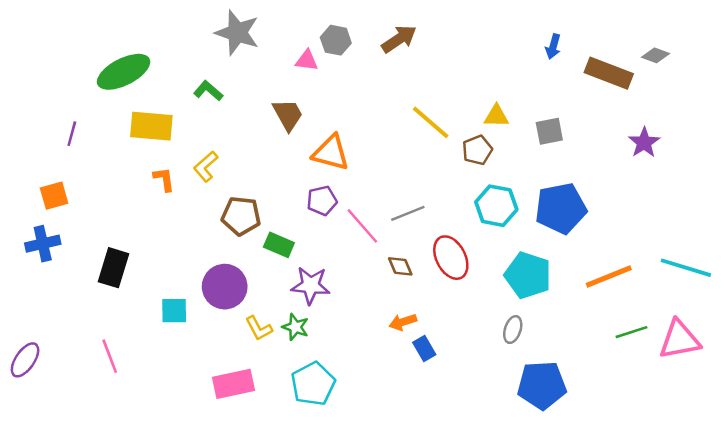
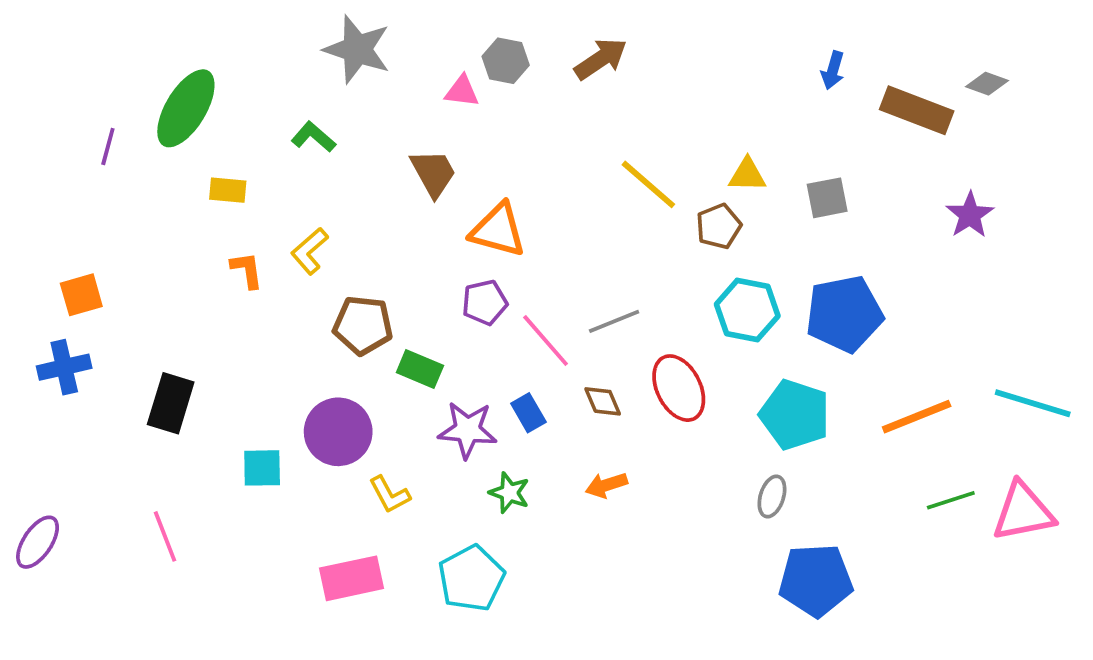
green ellipse: (124, 72) -> (186, 108), turned -32
yellow rectangle: (151, 126) -> (228, 190), size x0.6
purple line: (72, 134) -> (108, 146), moved
green star: (295, 327) -> (509, 493), moved
blue rectangle: (424, 349) -> (528, 413), moved

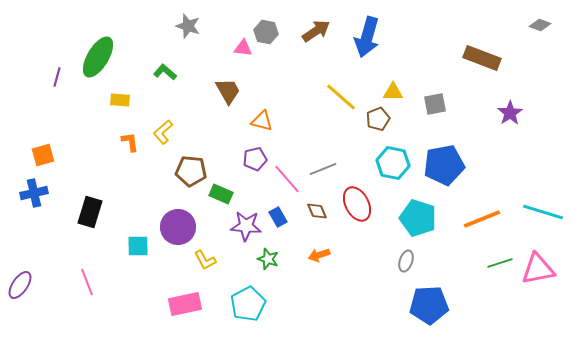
gray star: (357, 49) -> (188, 26), size x0.7
blue arrow: (833, 70) -> (367, 37), moved, size x2.0
gray diamond: (987, 84) -> (540, 25), moved
orange triangle: (498, 230) -> (262, 121), size x0.7

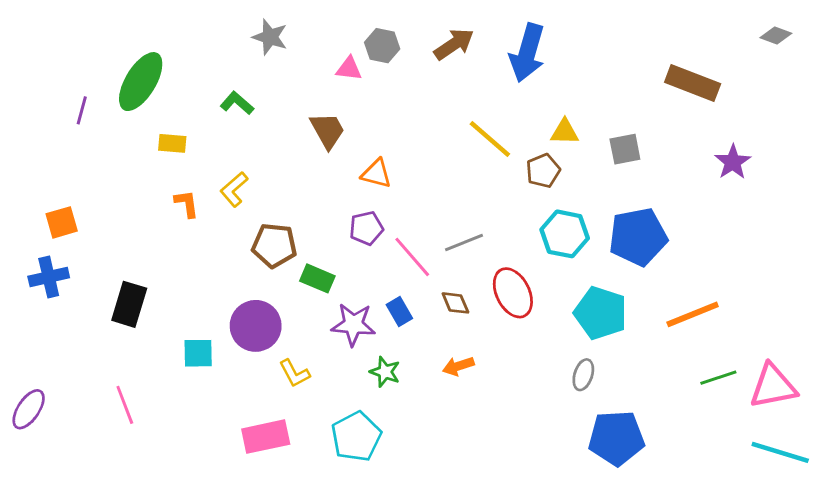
cyan line: (543, 212) -> (780, 452), moved

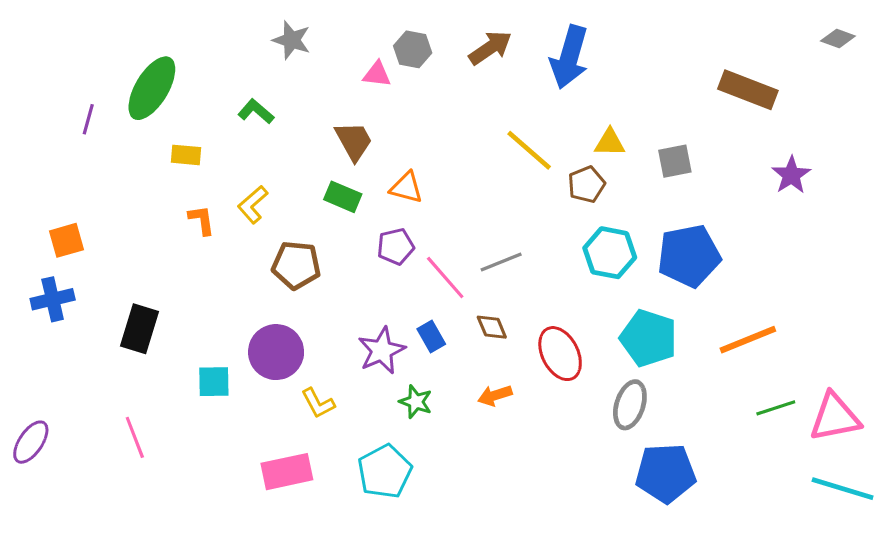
green rectangle: (317, 278) -> (343, 197), moved
red ellipse: (513, 293) -> (560, 354), moved
purple star: (353, 324) -> (382, 350), turned -30
gray ellipse: (583, 375) -> (630, 405), size x1.4

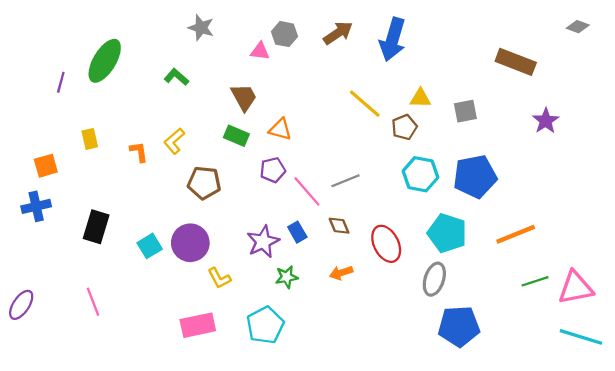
yellow rectangle: (186, 155) -> (90, 139), moved, turned 72
cyan square: (214, 382) -> (150, 246), moved, turned -30
green star: (416, 402) -> (287, 277), turned -30

